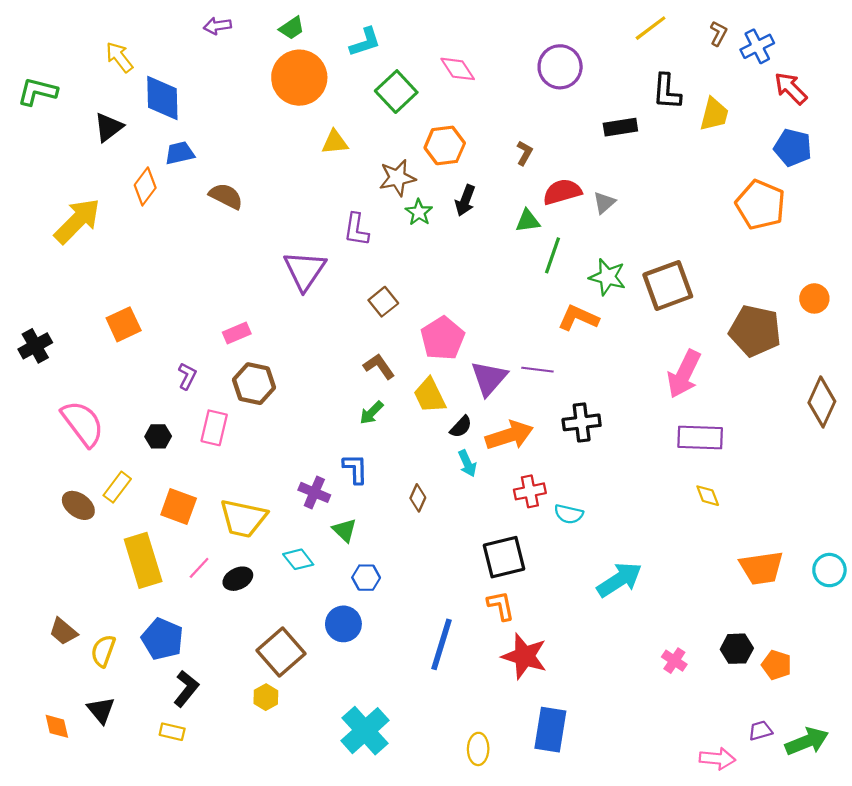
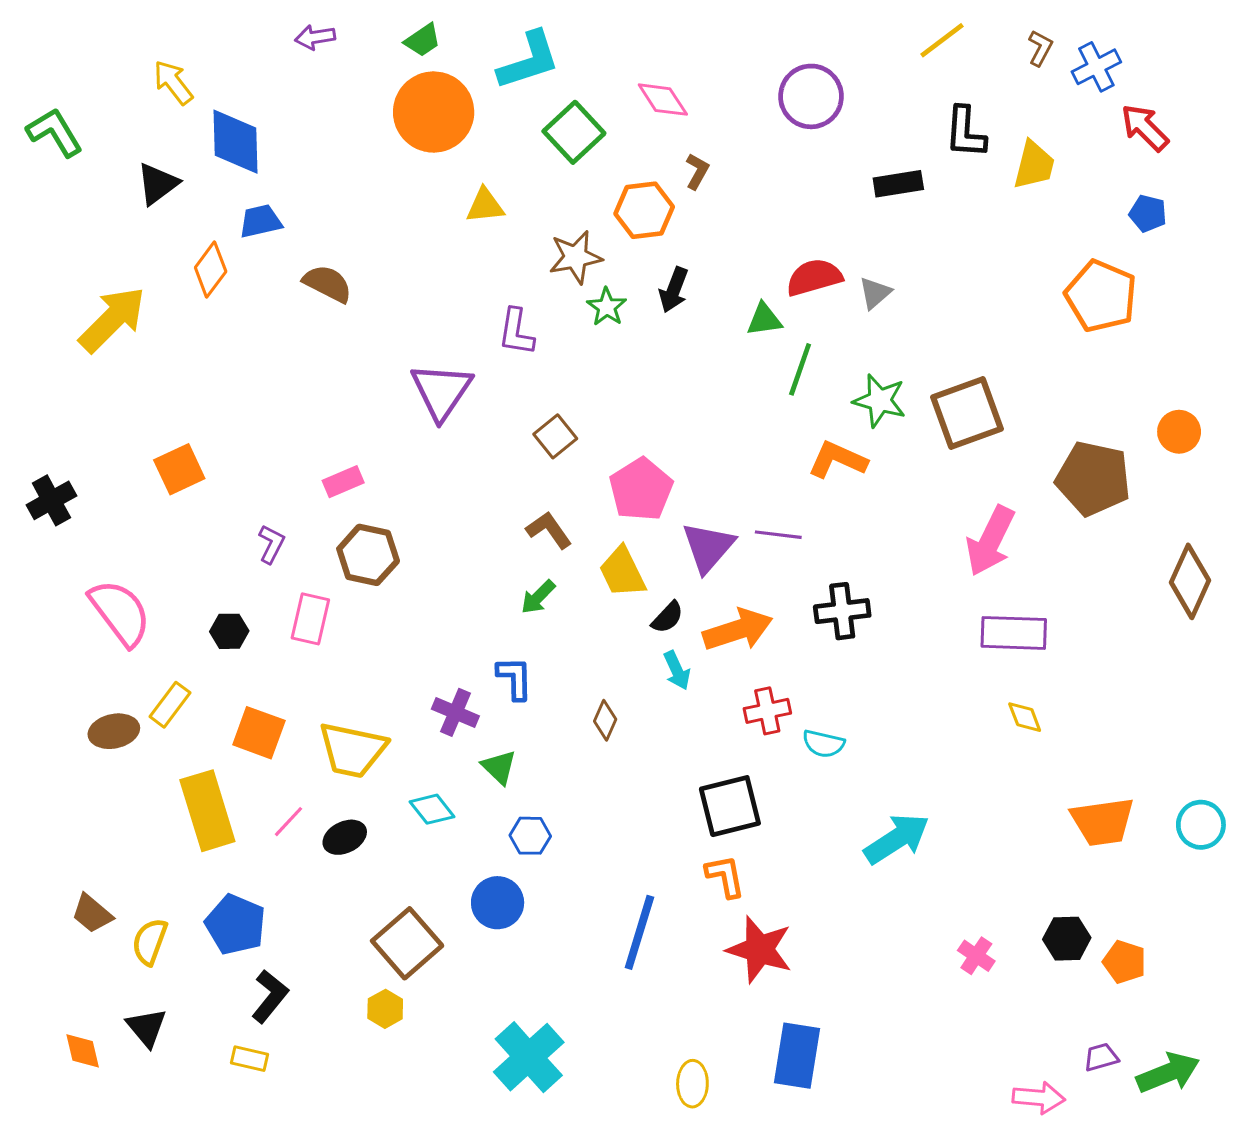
cyan L-shape: (365, 42) -> (529, 61), size x1.4
green L-shape: (37, 92) -> (55, 132), turned 45
blue pentagon: (793, 148) -> (1148, 213), size x0.7
brown L-shape: (524, 153) -> (697, 171), moved
brown ellipse: (78, 505) -> (114, 731), turned -48

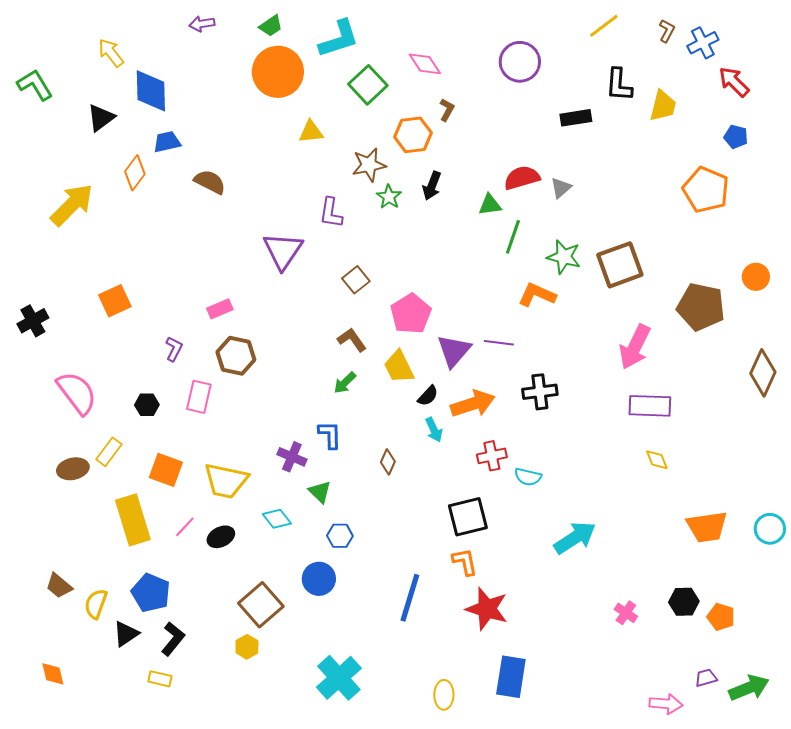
black triangle: (147, 1027) -> (126, 634), moved, turned 36

